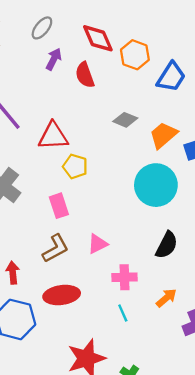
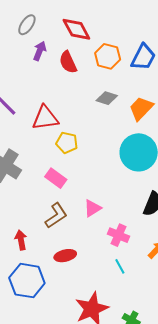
orange hexagon: (135, 55) -> (108, 56), moved
pink rectangle: (59, 206) -> (56, 178), turned -30
pink cross: (124, 277) -> (118, 235), turned 30
red ellipse: (62, 295) -> (65, 256), size x0.7

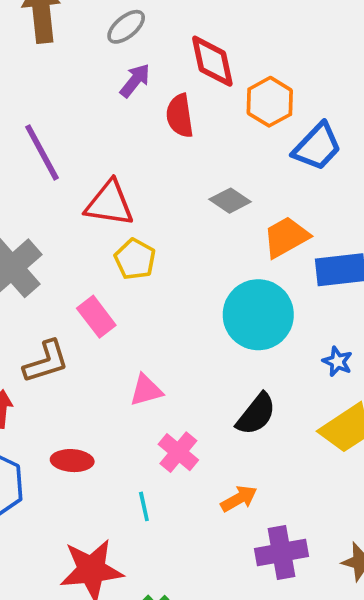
orange hexagon: (108, 56) -> (270, 102), moved
brown L-shape: (56, 216) -> (46, 362), moved
cyan line: (120, 266) -> (144, 506), moved

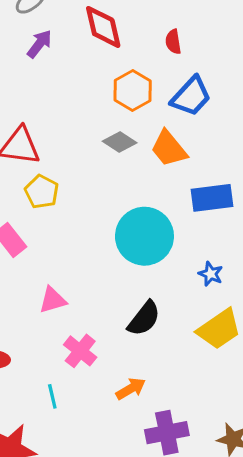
orange hexagon: (270, 102) -> (133, 91), moved
red semicircle: (180, 116) -> (173, 42), moved, size x0.7
orange trapezoid: (286, 237) -> (169, 149), moved, turned -99

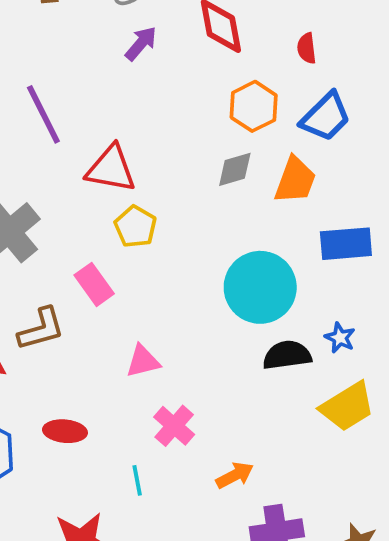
gray diamond: (120, 142) -> (235, 169), turned -52
orange trapezoid: (169, 149) -> (295, 180), turned -123
black semicircle: (144, 319) -> (287, 355), moved, turned -138

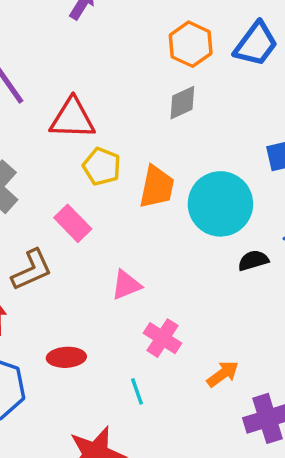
orange trapezoid: (295, 180) -> (157, 187), moved
black semicircle: (287, 355) -> (253, 260), size x0.7

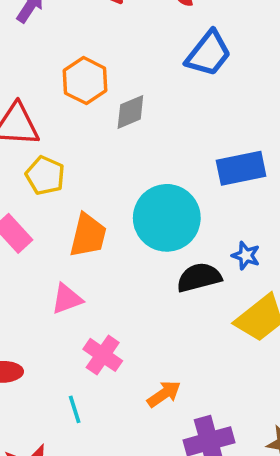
orange hexagon: (191, 44) -> (85, 81), moved
orange trapezoid: (157, 187) -> (88, 235), moved
black semicircle: (253, 260) -> (199, 277), size x1.4

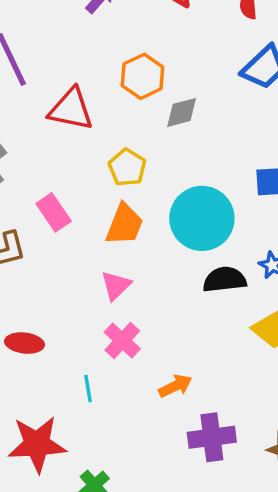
yellow pentagon: (45, 176) -> (127, 168), moved
pink triangle: (67, 299) -> (116, 286), moved, turned -32

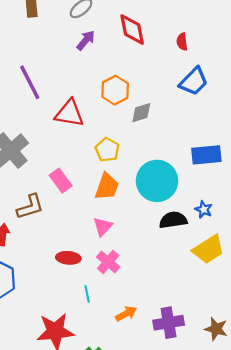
red ellipse: (24, 343) -> (68, 258), moved
orange arrow: (175, 386) -> (126, 314), moved

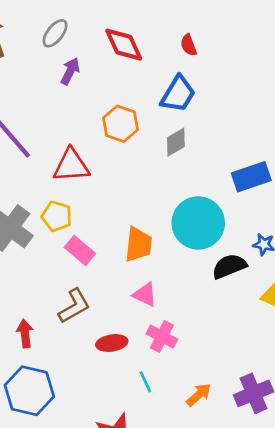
blue trapezoid: (194, 81) -> (178, 94), moved
gray diamond: (141, 113) -> (176, 142), moved
yellow pentagon: (107, 150) -> (57, 216), moved
brown L-shape: (30, 207) -> (74, 306), moved
pink triangle: (103, 226) -> (145, 295), turned -35

